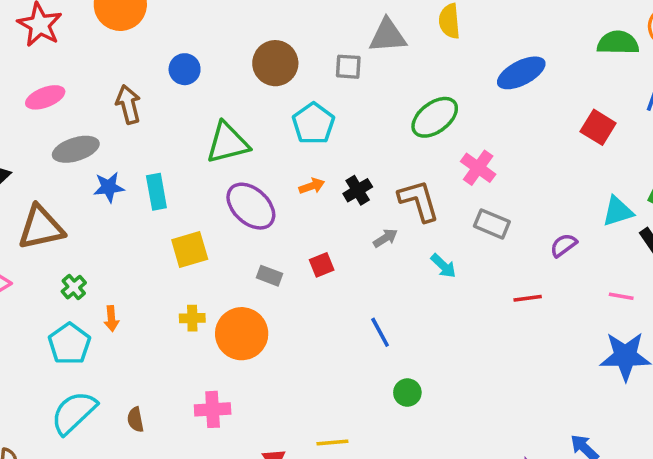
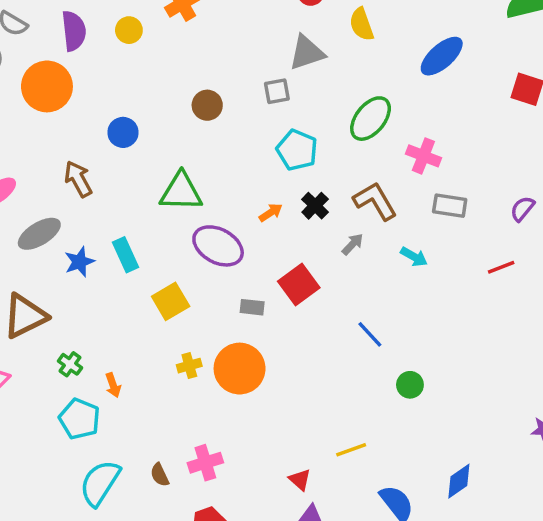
brown circle: (275, 63) -> (207, 105), size x0.7
cyan pentagon: (313, 123) -> (297, 150), moved
green triangle: (228, 143) -> (181, 192), turned 30
red square: (322, 265) -> (299, 285), size x1.6
pink cross: (213, 409) -> (205, 463), moved

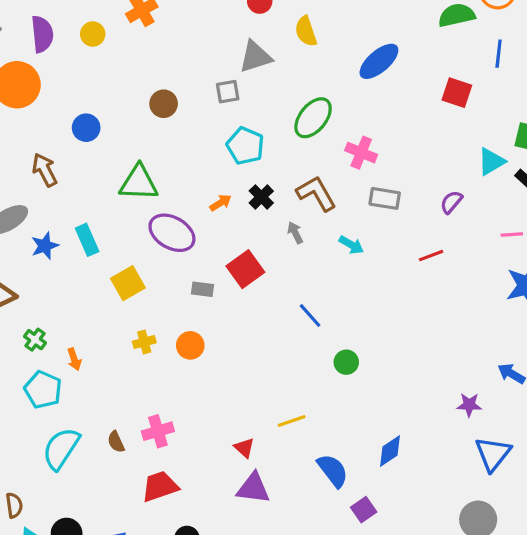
gray arrow: (353, 244) -> (295, 233), turned -70
orange circle: (240, 369) -> (190, 345), size x0.6

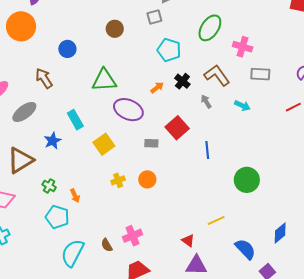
blue star: (45, 246) -> (53, 141), moved
blue line: (310, 316) -> (207, 150), moved, turned 42
green circle: (346, 362) -> (247, 180), size x1.6

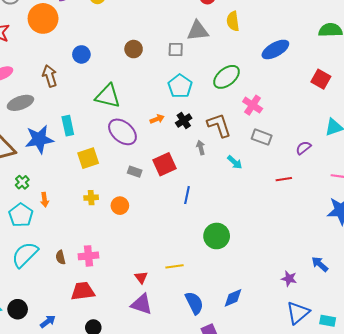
blue star: (53, 141) -> (39, 139), size x1.6

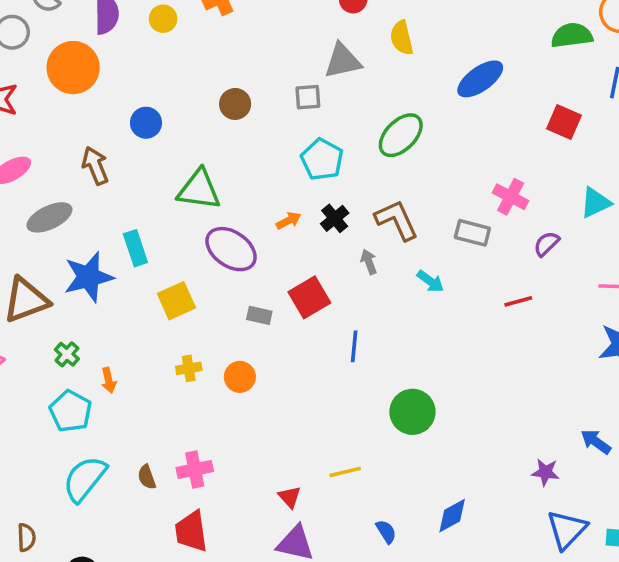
pink cross: (253, 105) -> (511, 197), moved
red trapezoid: (83, 291) -> (191, 531), turned -85
blue semicircle: (194, 303) -> (386, 532), size x0.6

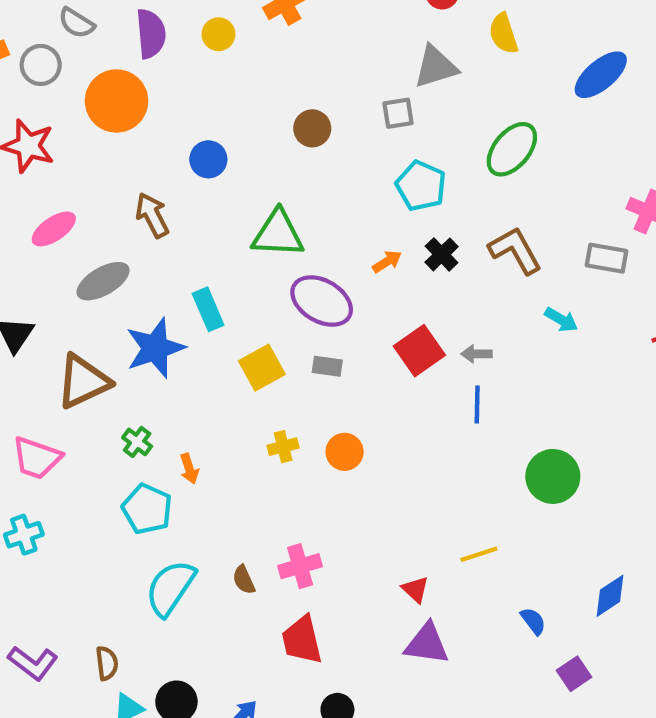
gray arrow: (369, 262) -> (477, 354), moved, turned -65
gray rectangle: (259, 315) -> (327, 366), moved

